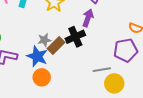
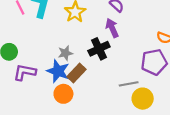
purple arrow: (88, 18) -> (112, 28), turned -42
brown rectangle: (56, 46) -> (77, 73), moved

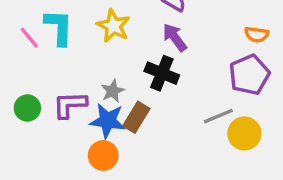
black cross: (99, 49) -> (162, 73), turned -30
purple L-shape: (25, 72) -> (70, 105), moved
orange circle: (63, 94) -> (103, 155), moved

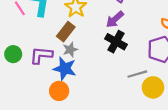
purple arrow: (175, 37) -> (115, 19), turned -102
black cross: (162, 73) -> (116, 42), moved
brown rectangle: (136, 117) -> (66, 32), moved

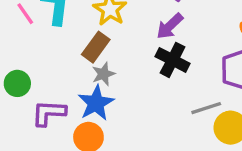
purple L-shape: (41, 55) -> (49, 113), moved
blue star: (65, 69) -> (96, 103), turned 30

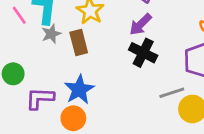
brown rectangle: (96, 47) -> (79, 43), turned -50
gray star: (103, 74) -> (51, 34), moved

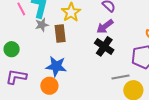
blue star: (79, 90) -> (56, 66), turned 30
purple L-shape: (40, 98) -> (16, 77), moved

